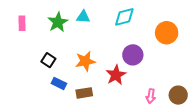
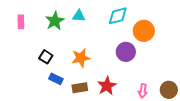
orange circle: (167, 33) -> (144, 31), moved
red star: (116, 75) -> (107, 86), moved

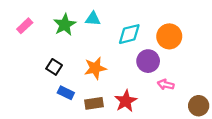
cyan diamond: (118, 16) -> (129, 34), moved
pink rectangle: (21, 22) -> (25, 26), turned 48
pink arrow: (143, 91) -> (166, 85), moved, turned 96

